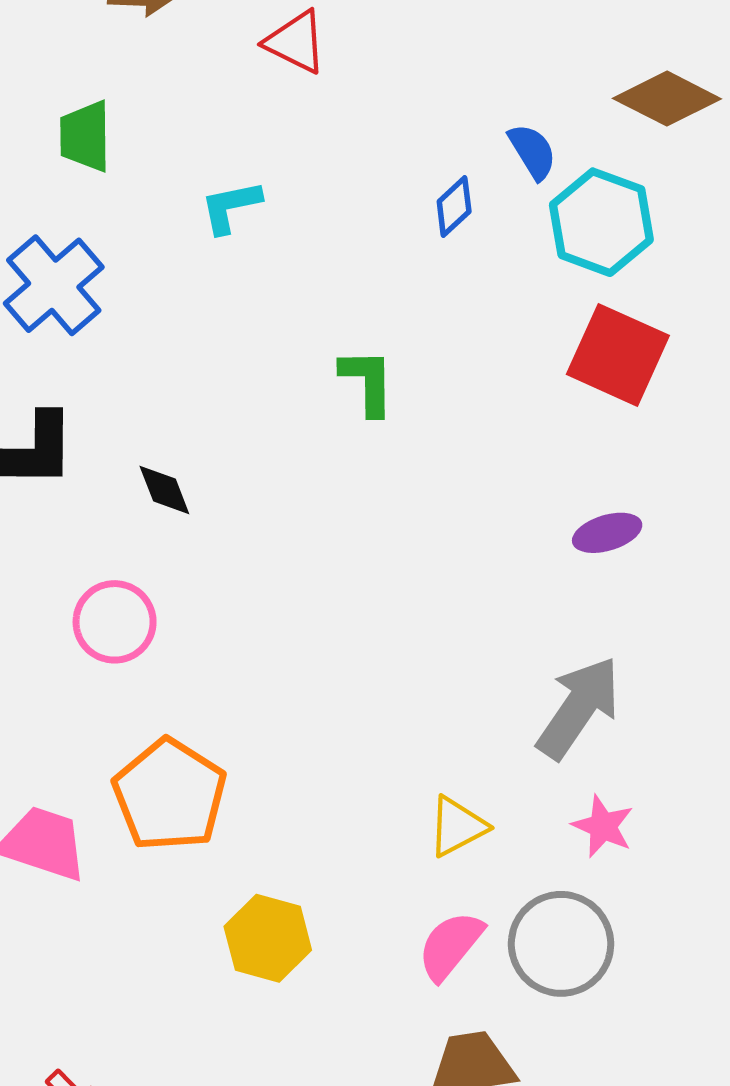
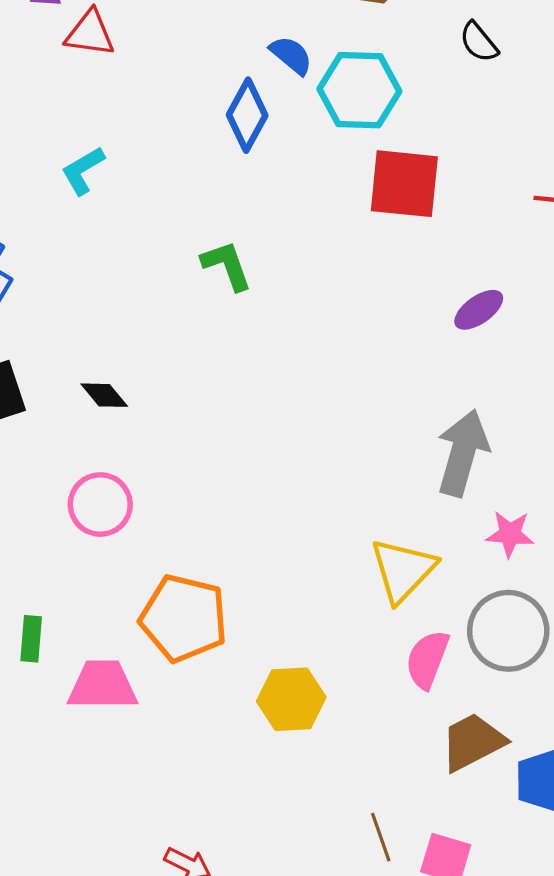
blue diamond: (454, 207) -> (247, 115), size x1.5
purple ellipse: (607, 533) -> (479, 310), moved
yellow triangle: (457, 826) -> (403, 570), size x1.4

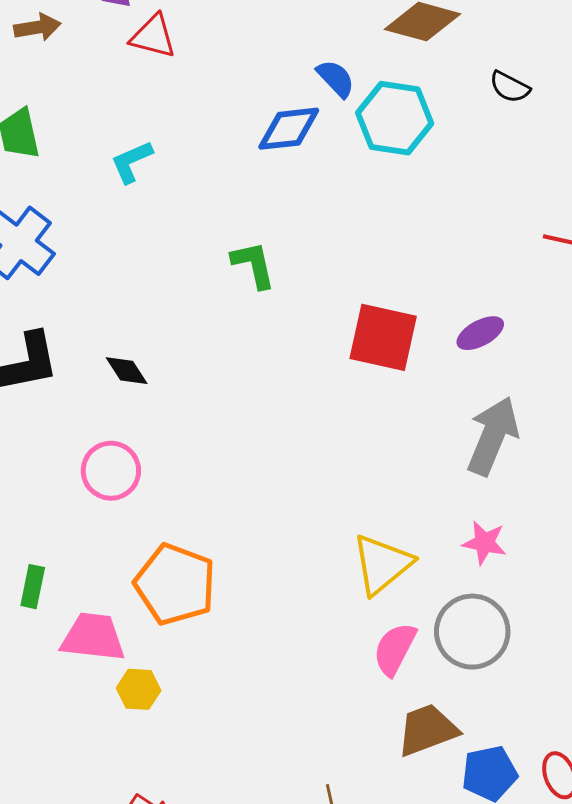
black semicircle: (479, 42) -> (510, 87), turned -30
blue diamond: (247, 115) -> (289, 129), turned 48
red square: (404, 184) -> (383, 337), moved
gray arrow: (463, 453) -> (493, 436), moved
yellow hexagon: (291, 699) -> (139, 689), moved, size x0.7

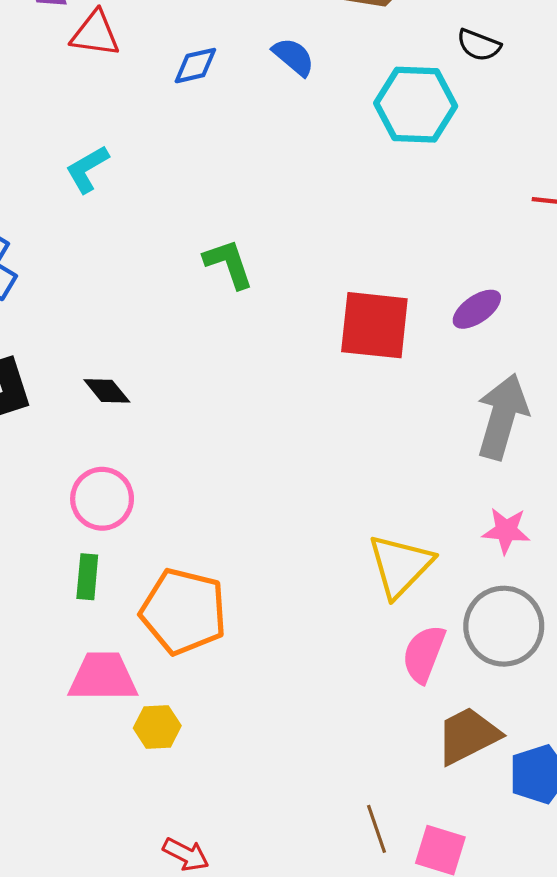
cyan hexagon: (395, 118) -> (416, 105), moved
blue diamond: (289, 129) -> (195, 66), moved, size x0.7
green rectangle: (33, 587) -> (87, 577), moved

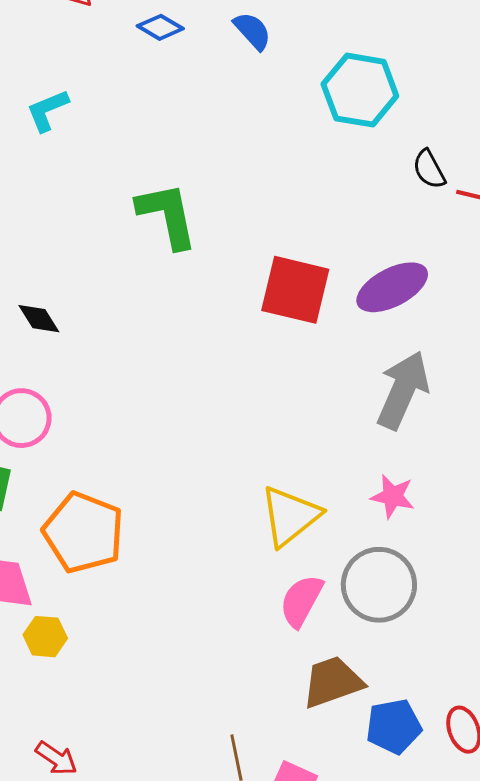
black semicircle: (479, 45) -> (429, 169), moved, turned 33
blue diamond: (195, 66) -> (160, 27), turned 36
green L-shape: (229, 264) -> (167, 215), size x1.4
purple ellipse: (477, 309) -> (392, 287), size x1.5

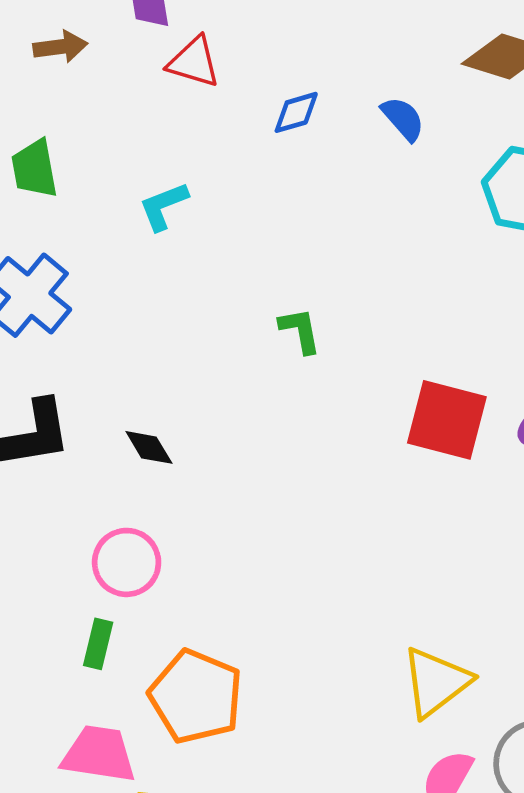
blue diamond: (160, 27) -> (296, 112), turned -48
green L-shape: (167, 215) -> (300, 330), size x0.6

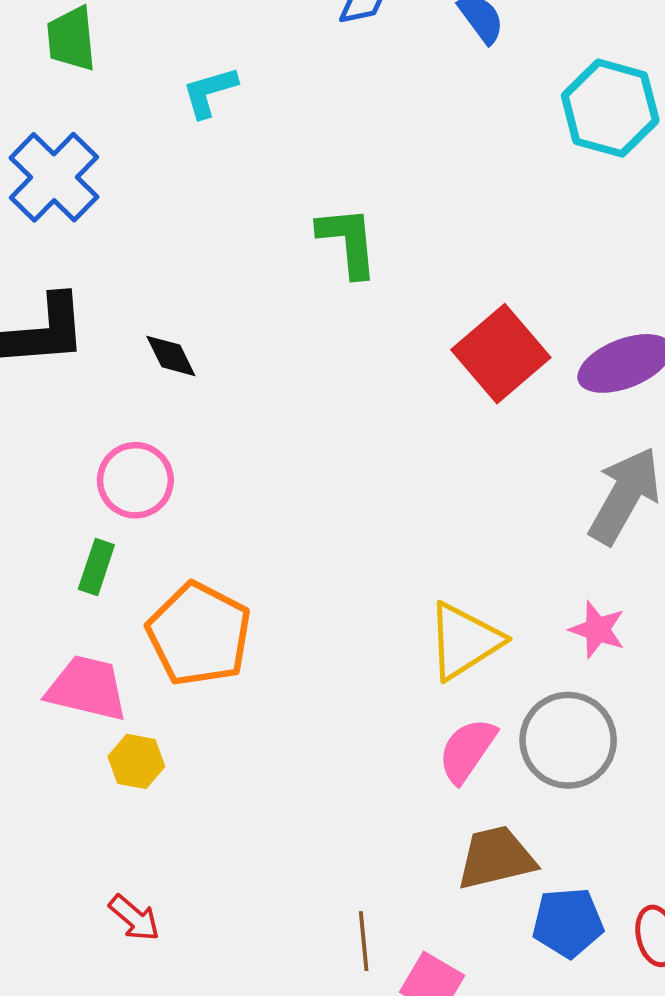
green L-shape: (300, 330) -> (348, 242), size x1.4
red square: (447, 420) -> (501, 354), turned 30

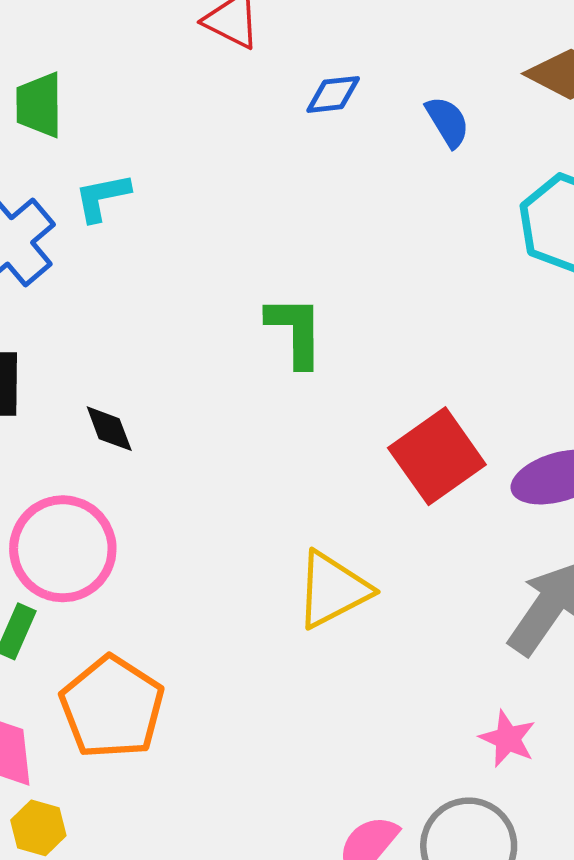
cyan L-shape: (210, 92) -> (102, 197), moved
pink circle: (135, 480) -> (63, 549), size x1.4
yellow triangle: (464, 641) -> (333, 590), moved

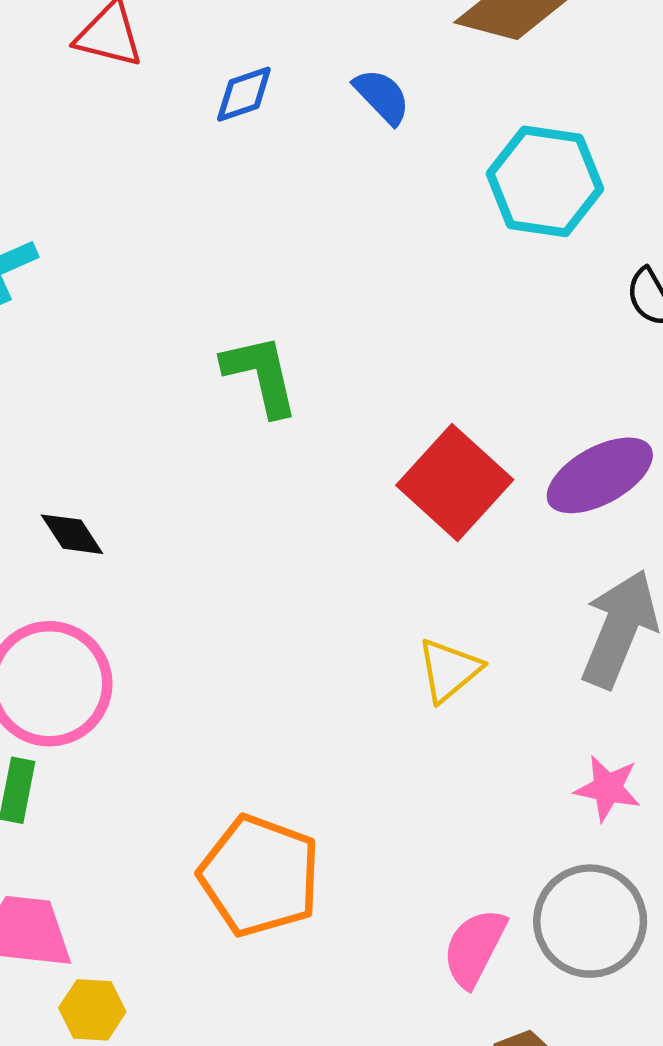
yellow triangle: (333, 590) -> (449, 670), moved, size x0.7
orange pentagon: (112, 707) -> (260, 876), moved

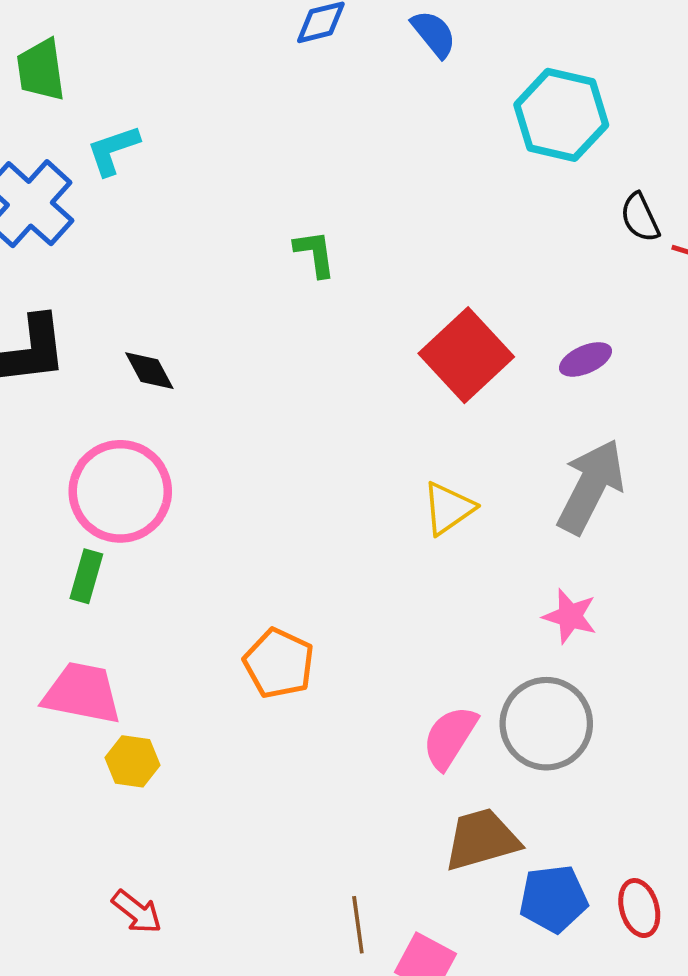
green L-shape: (261, 375) -> (315, 254), size x0.7
purple ellipse: (600, 475) -> (585, 359), size x0.6
orange pentagon: (260, 876) -> (279, 663), size x0.7

